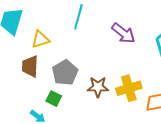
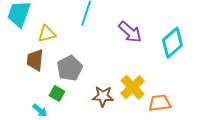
brown star: (98, 87) -> (103, 96), moved
yellow cross: (129, 88) -> (133, 87), turned -30

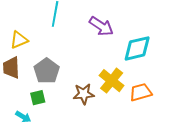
cyan diamond: (172, 43) -> (137, 48), moved, turned 36
green square: (57, 93) -> (38, 98), turned -35

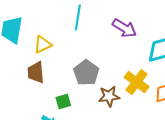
gray pentagon: (47, 71) -> (86, 73), moved

